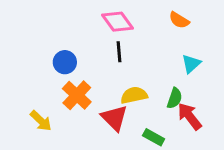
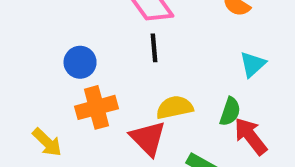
orange cross: (77, 95) -> (96, 107), turned 32

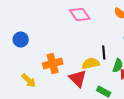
black line: (154, 48) -> (104, 53), moved
blue circle: (80, 62) -> (21, 40), moved

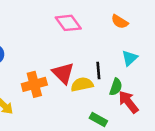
red triangle: (78, 79) -> (63, 73), moved

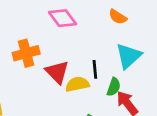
cyan triangle: (130, 58) -> (129, 56), size x1.5
orange cross: (34, 84) -> (26, 53), moved

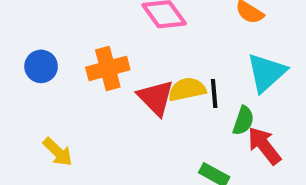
yellow semicircle: (77, 84) -> (187, 89), moved

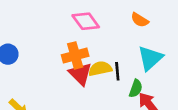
orange cross: (108, 68) -> (75, 55), moved

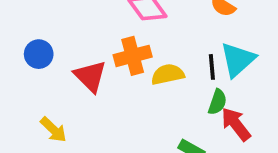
black line: (117, 71) -> (212, 67), moved
red triangle: (80, 74) -> (90, 76), moved

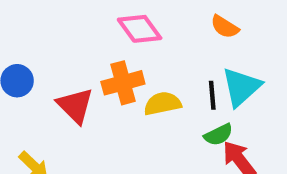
green semicircle: (217, 102) -> (218, 135), turned 45

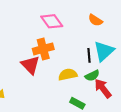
yellow semicircle: (162, 104) -> (68, 75), moved
red triangle: (75, 106) -> (30, 65), moved

